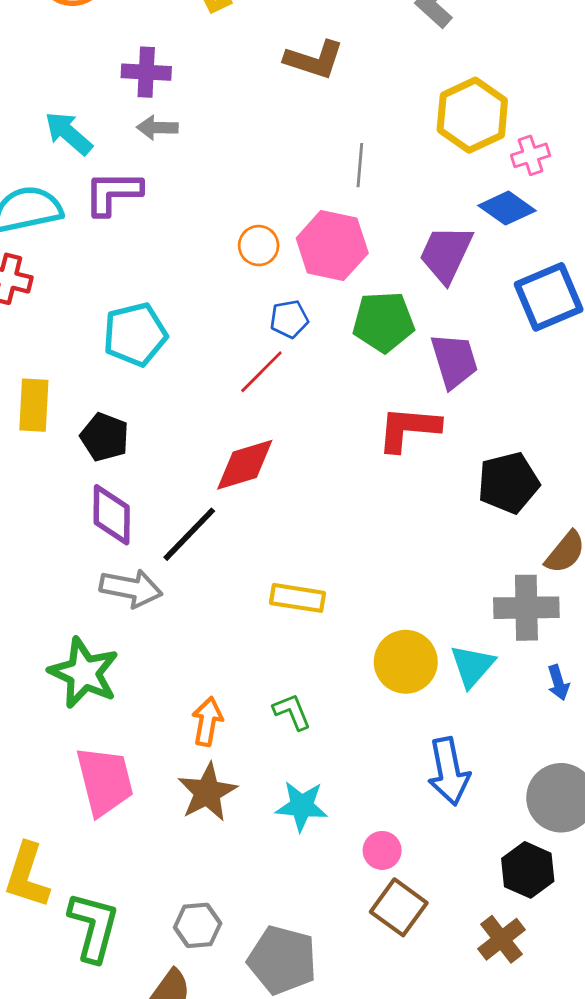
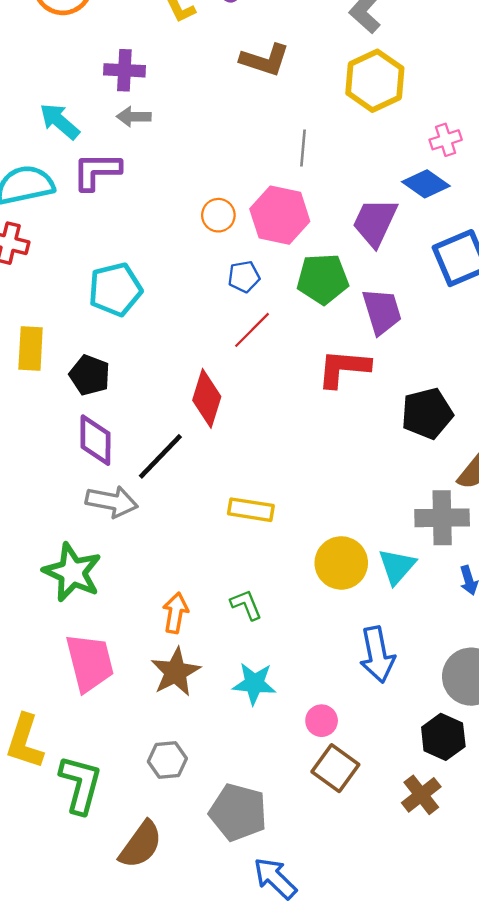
yellow hexagon: (472, 115) -> (375, 81), moved
red line: (261, 372) -> (252, 330), moved
red diamond: (245, 465) -> (207, 398), turned -56
gray hexagon: (198, 925) -> (167, 760), moved

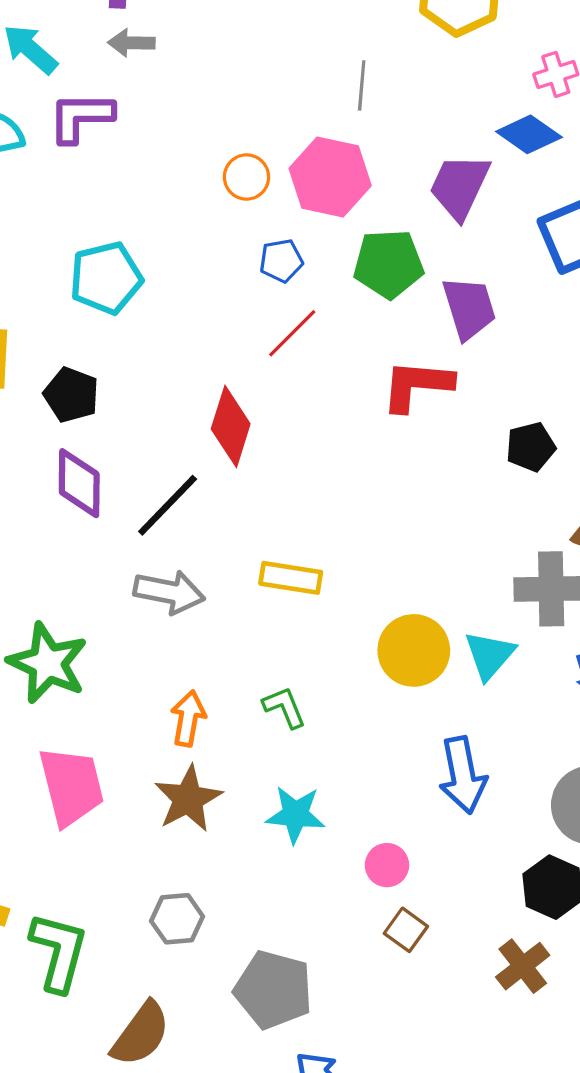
black pentagon: (427, 413) -> (531, 447), size x0.7
gray arrow: (112, 502) -> (169, 592), moved
brown square: (335, 768) -> (406, 930), size x0.7

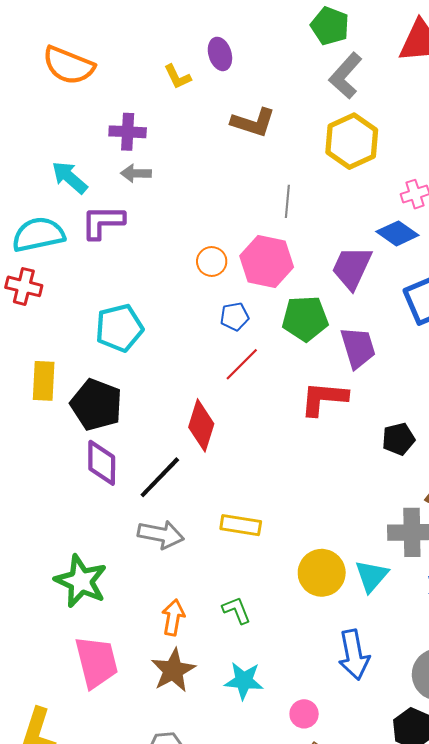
black pentagon: (71, 395) -> (96, 405), size x1.4

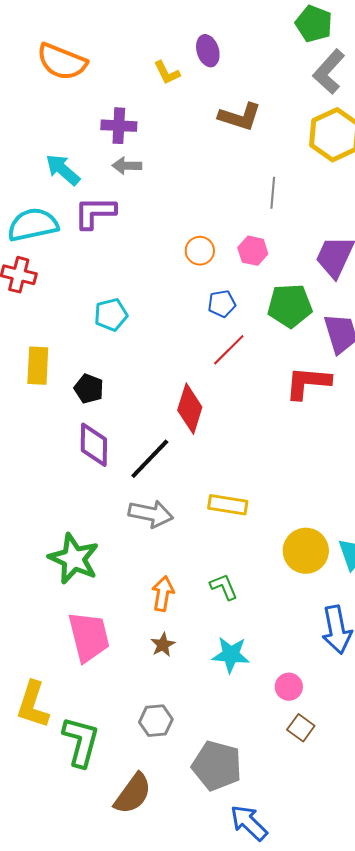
pink hexagon: (267, 261) -> (253, 251), size x0.6
cyan pentagon: (119, 328) -> (111, 315), size x0.7
black pentagon: (96, 405) -> (89, 389), size x0.6
brown star: (173, 670) -> (163, 645), size x0.6

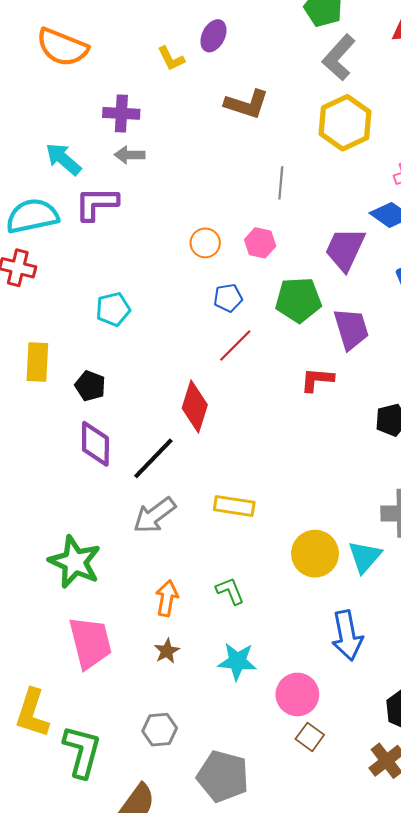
purple ellipse: (208, 51) -> (213, 36), turned 44
red L-shape: (308, 383) -> (317, 380), size x0.7
gray arrow: (151, 514) -> (154, 515), turned 132
pink circle: (289, 687) -> (297, 694), size x1.5

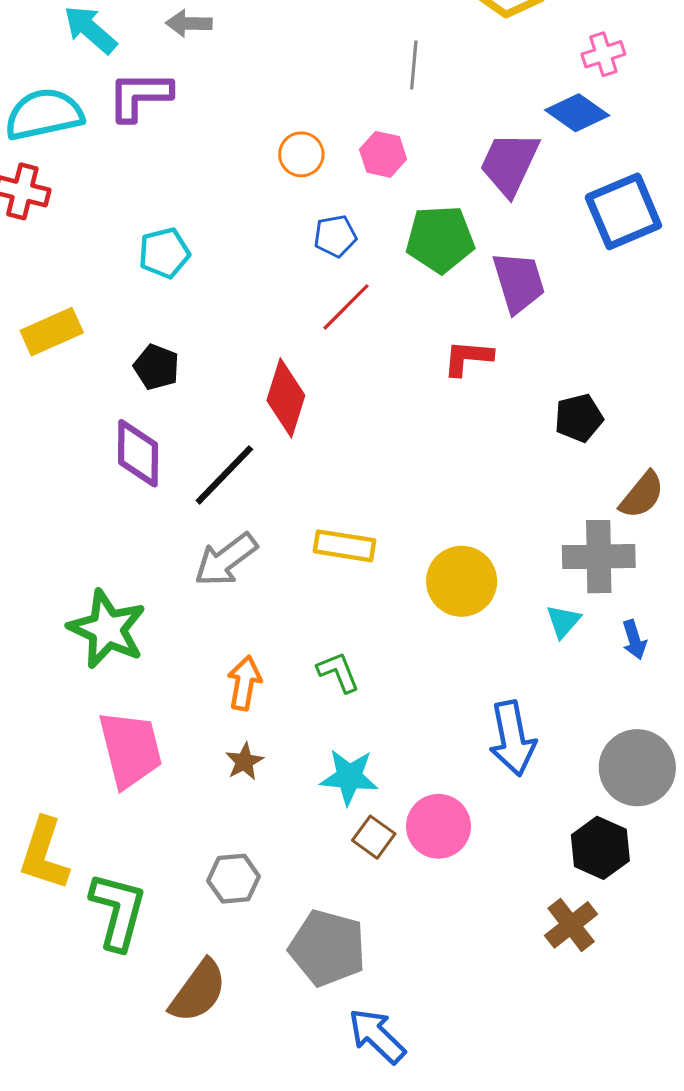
yellow rectangle: (37, 362) -> (52, 332), turned 63
black pentagon: (90, 386) -> (156, 367), moved
yellow circle: (315, 554) -> (462, 581), moved
cyan triangle: (365, 557) -> (563, 621), moved, size x0.7
brown square: (310, 737) -> (374, 837), moved

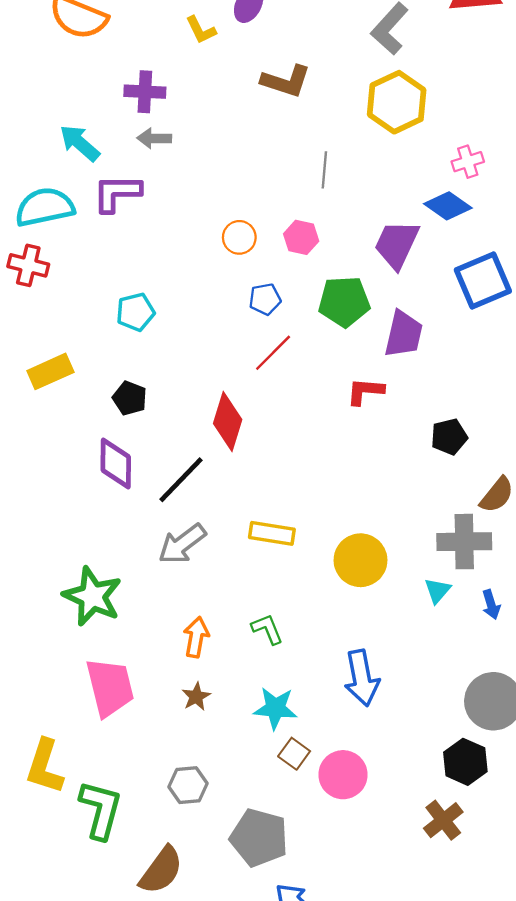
purple trapezoid: (519, 282) -> (404, 334), turned 30
blue arrow: (512, 738) -> (362, 678), moved
pink circle: (439, 826) -> (343, 775), moved

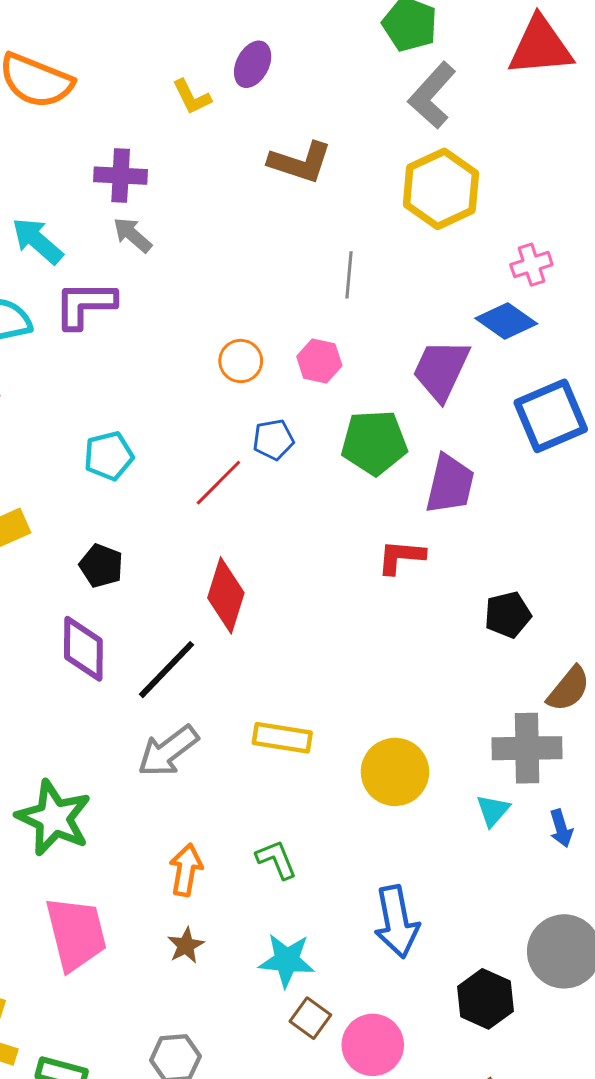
gray arrow: (154, 138) -> (132, 235), turned 40
red line: (273, 353) -> (218, 483), moved
black hexagon: (465, 762) -> (485, 999), moved

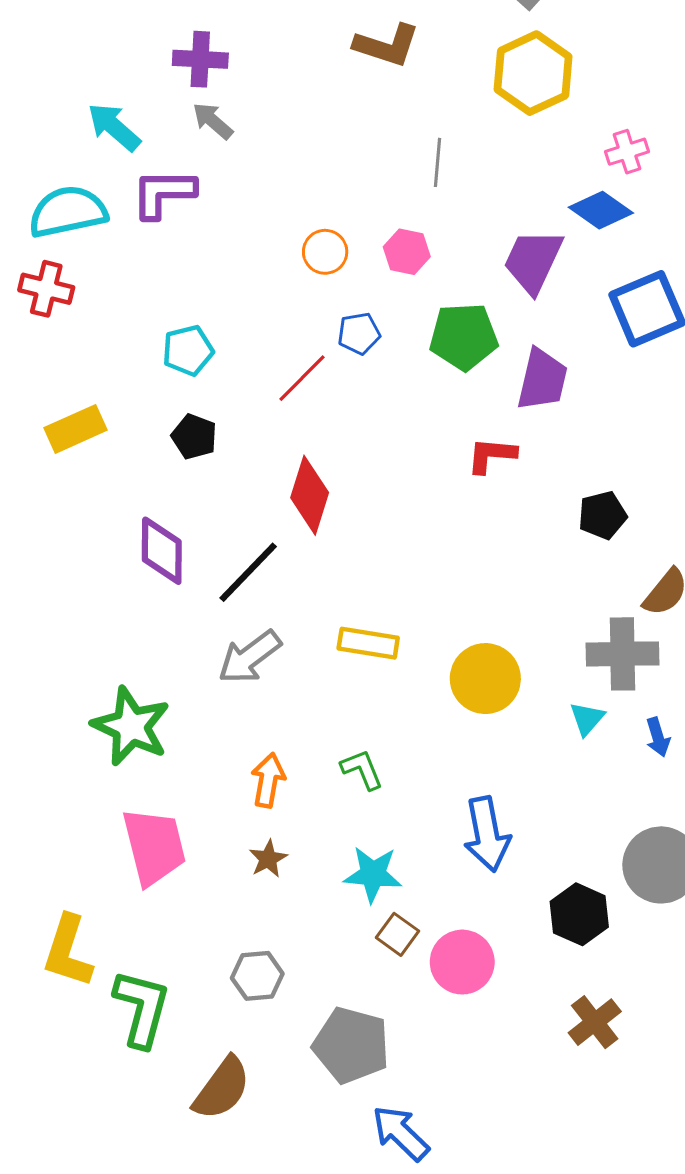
black pentagon: (101, 566) -> (194, 437), moved

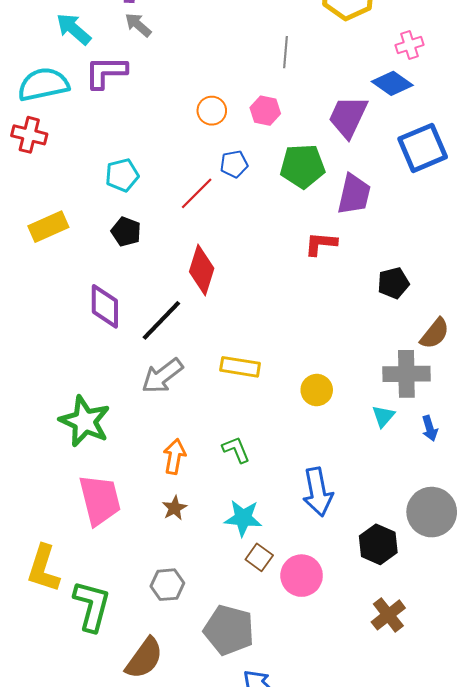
yellow circle: (485, 679) -> (317, 390), size x0.7

